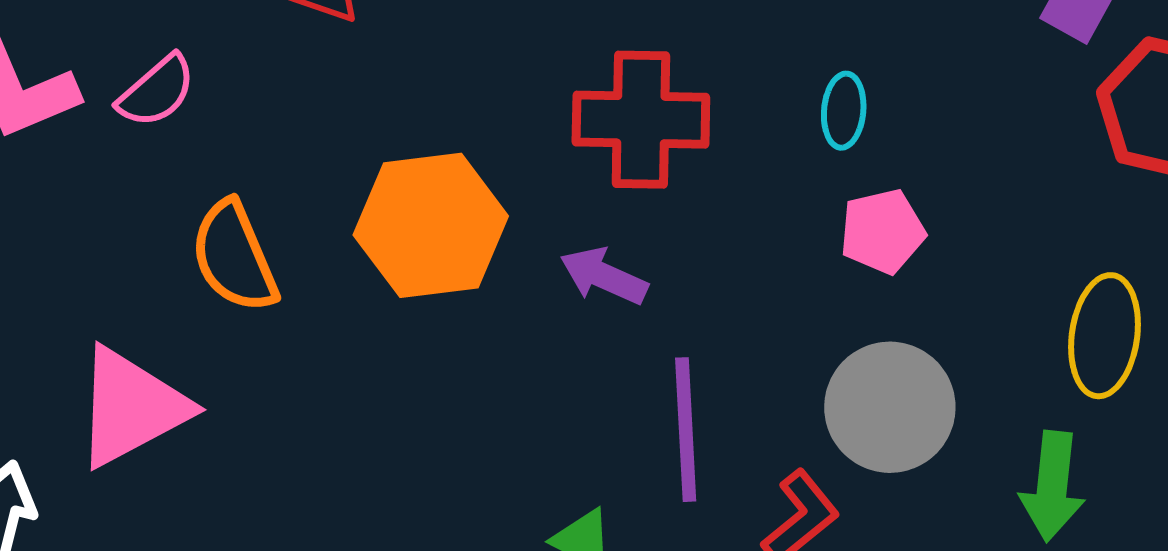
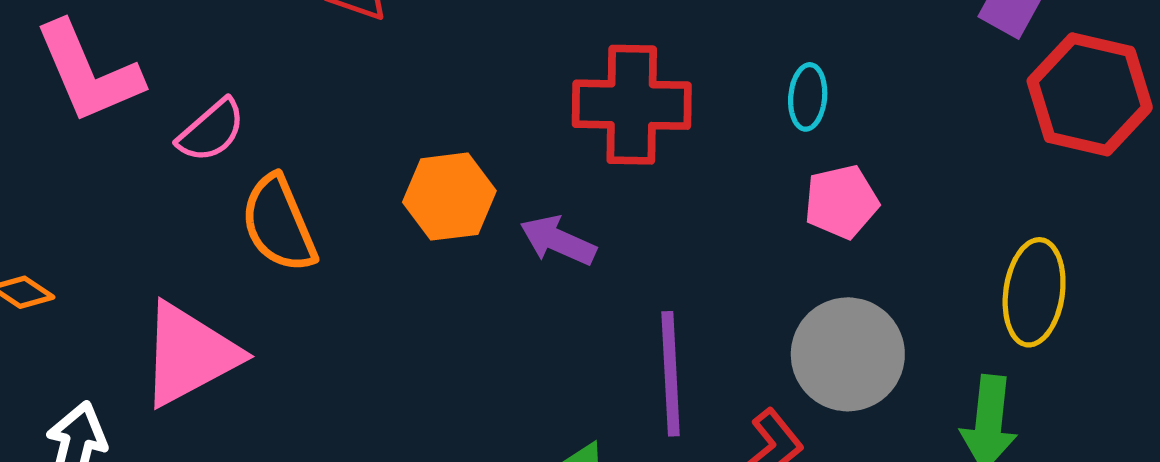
pink semicircle: (157, 91) -> (211, 131), moved
orange hexagon: (431, 225) -> (449, 197), size x0.7
purple arrow: (604, 276) -> (558, 241), moved

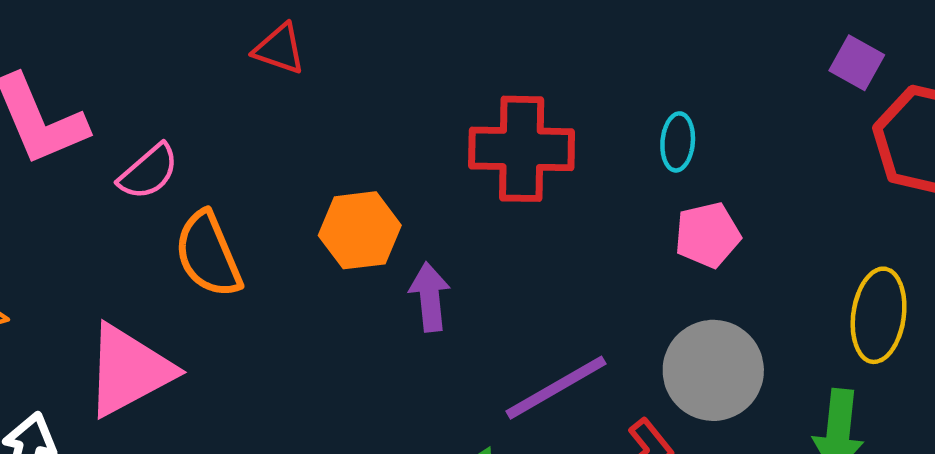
purple arrow: (558, 241) -> (430, 297), moved, turned 60
purple line: (671, 374) -> (556, 388), turned 63

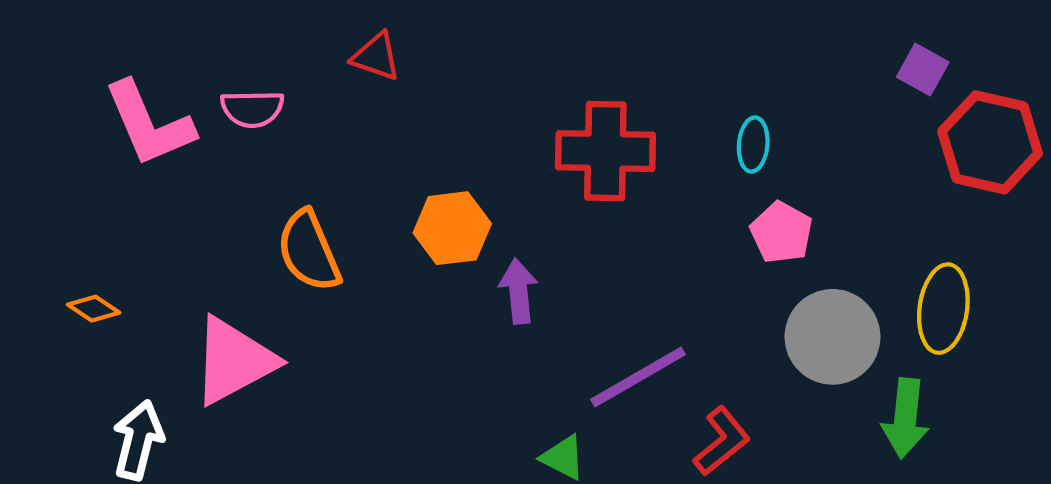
pink semicircle: (148, 172) -> (252, 109), moved, turned 40
pink pentagon: (708, 235) -> (781, 233), turned -30
gray circle: (713, 370) -> (833, 337), moved

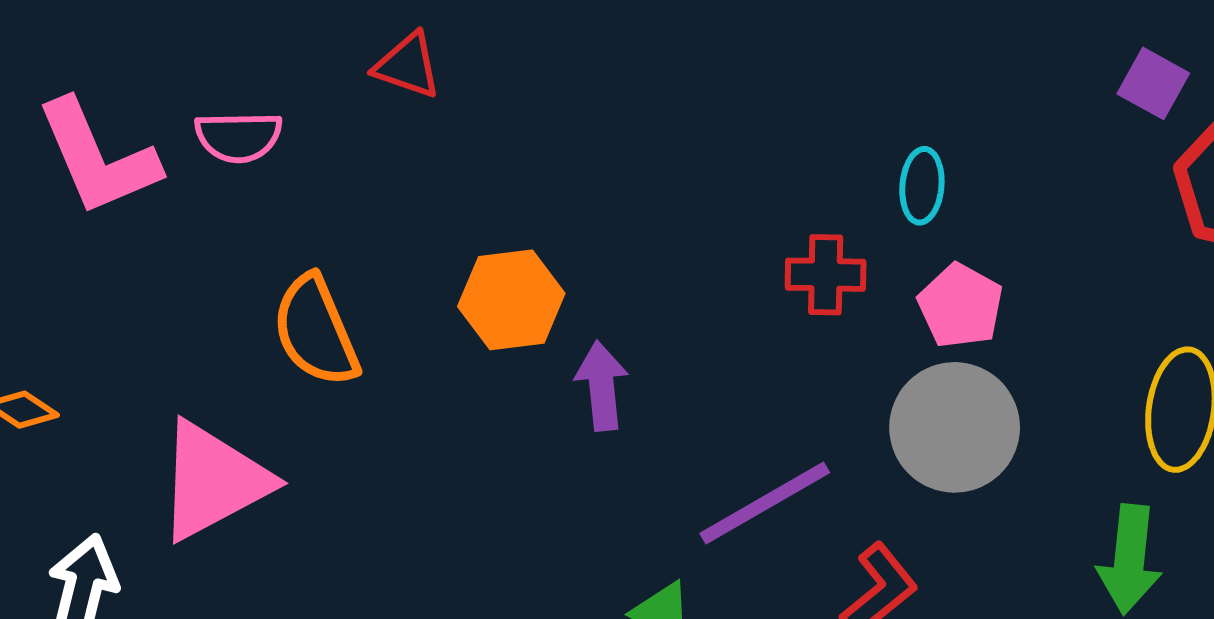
red cross: (605, 151) -> (826, 275), moved, size x0.6
gray circle: (833, 337) -> (955, 427), moved

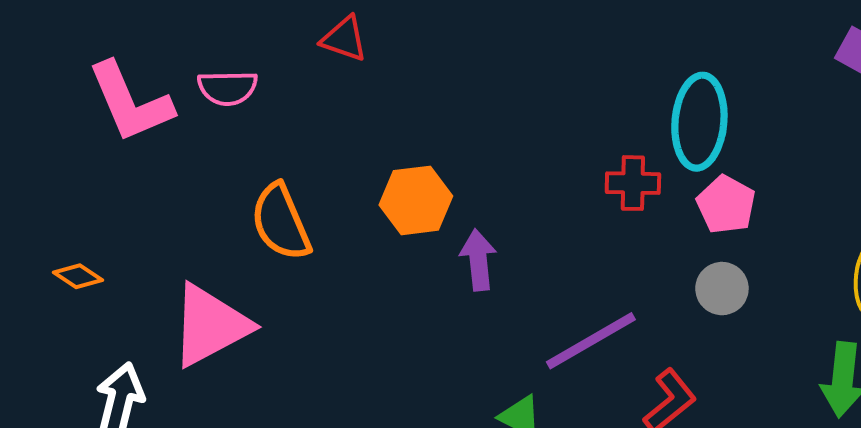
cyan ellipse: (922, 186) -> (699, 122), size x1.8
gray circle: (955, 427) -> (722, 289), size x0.6

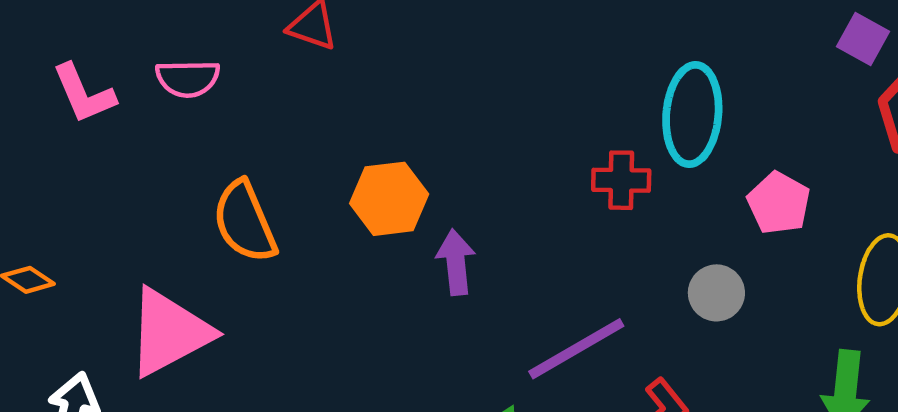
pink L-shape: (130, 102) -> (84, 94), size x0.7
pink pentagon: (726, 205) -> (779, 203), moved

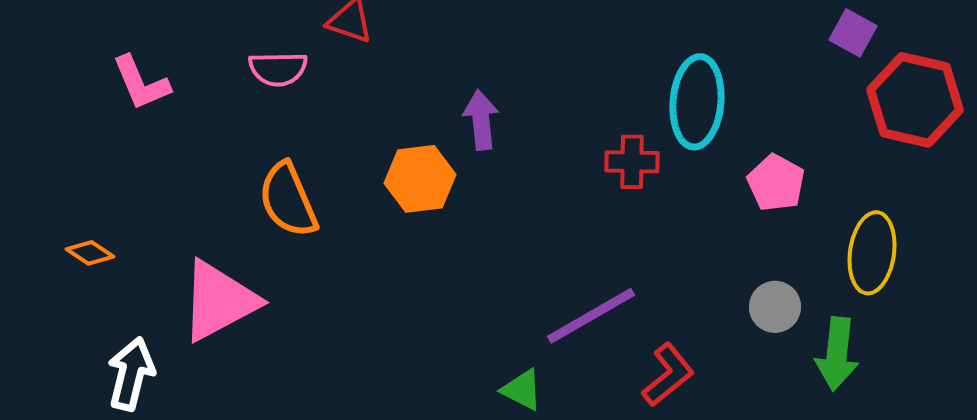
pink semicircle: (188, 78) -> (278, 69), moved
purple arrow: (456, 262) -> (481, 120), moved
gray circle: (716, 293) -> (775, 307), moved

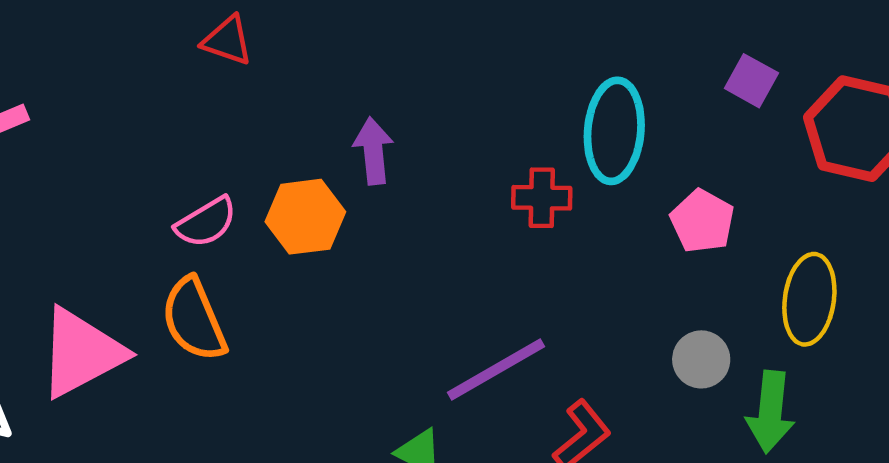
purple square: (853, 33) -> (751, 81), moved
pink semicircle: (278, 69) -> (206, 222), moved, turned -30
orange semicircle: (288, 200) -> (194, 319), moved

